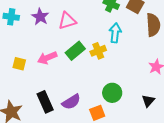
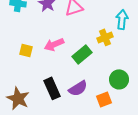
green rectangle: (75, 51) -> (82, 54), moved

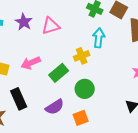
green circle: (119, 79) -> (85, 89), moved
black rectangle: (52, 88) -> (19, 99), moved

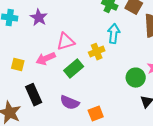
pink triangle: (51, 26) -> (66, 42), moved
green circle: (85, 89) -> (136, 78), moved
purple semicircle: (55, 107) -> (70, 103), turned 54

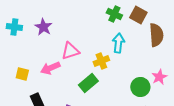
green rectangle: (74, 69) -> (88, 83), moved

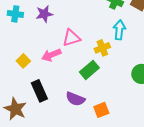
purple star: (43, 27) -> (44, 14), turned 30
yellow square: (22, 74) -> (23, 61), turned 32

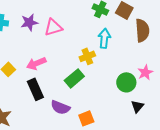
pink triangle: (71, 38) -> (53, 27), moved
black rectangle: (39, 91) -> (35, 89), moved

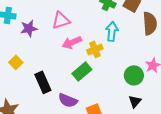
purple star: (29, 22) -> (29, 28), moved
pink arrow: (36, 63) -> (72, 42), moved
black triangle: (137, 106) -> (135, 101), moved

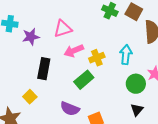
cyan arrow: (112, 31) -> (126, 55), moved
yellow square: (16, 62) -> (30, 97), moved
black rectangle: (43, 82) -> (44, 69), moved, turned 35

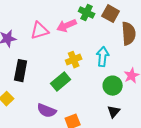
pink arrow: (74, 51) -> (67, 26), moved

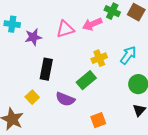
cyan arrow: (103, 57) -> (128, 55), turned 30
purple semicircle: (47, 111) -> (65, 99), moved

